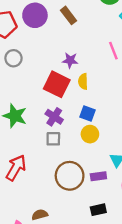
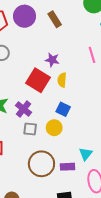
purple cross: (54, 117) -> (24, 109), moved
yellow circle: (90, 134) -> (54, 128), moved

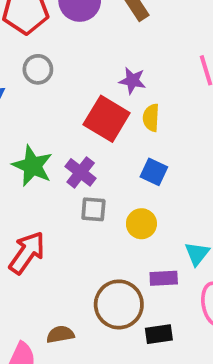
yellow circle: (54, 128) -> (141, 224), moved
brown circle: (41, 164) -> (119, 304), moved

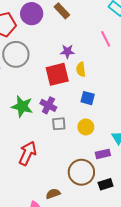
gray circle: (38, 69) -> (16, 54), size x1.6
red square: (107, 119) -> (57, 74), turned -35

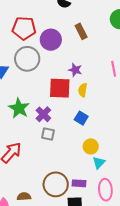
purple circle: (32, 14) -> (51, 40), moved
yellow circle: (86, 127) -> (91, 146), moved
purple rectangle: (103, 154) -> (79, 183), moved

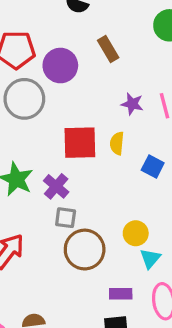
purple star: (75, 70) -> (132, 104), moved
blue square: (81, 118) -> (153, 166), moved
brown circle: (56, 184) -> (85, 250), moved

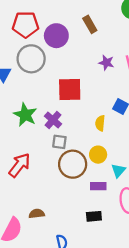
yellow semicircle: (117, 143) -> (100, 123), moved
yellow circle: (136, 233) -> (98, 155), moved
purple rectangle: (121, 294) -> (98, 186), moved

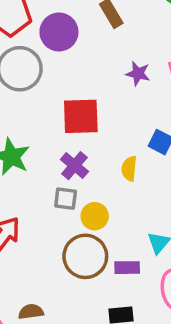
purple cross: (53, 120) -> (74, 166), moved
yellow circle: (98, 155) -> (95, 216), moved
brown circle: (73, 164) -> (85, 256), moved

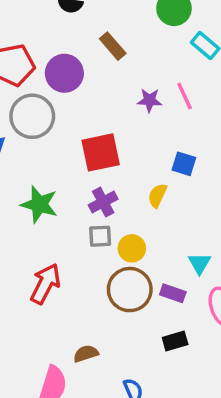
purple cross: (74, 166) -> (103, 202), turned 32
yellow semicircle: (129, 169) -> (157, 195), turned 30
purple rectangle: (127, 268) -> (173, 293), turned 30

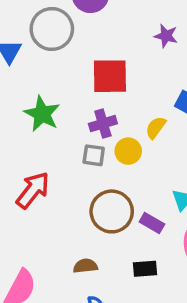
yellow circle: (132, 248) -> (128, 151), moved
brown semicircle: (86, 354) -> (85, 266), moved

